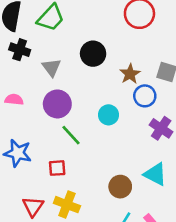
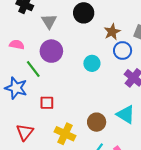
green line: (71, 135) -> (33, 69), moved
yellow cross: (67, 205) -> (65, 134), moved

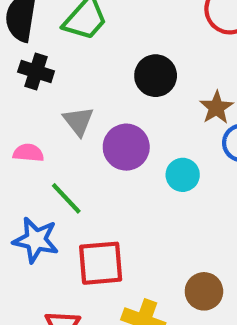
gray triangle: (49, 21) -> (78, 121), moved
purple circle: (51, 51) -> (126, 147), moved
red square: (47, 103) -> (101, 263), size x1.6

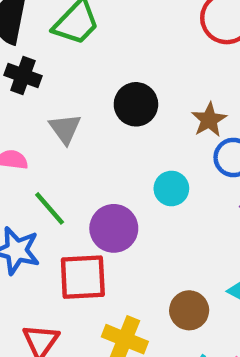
black circle: (156, 76) -> (136, 104), moved
purple circle: (126, 147) -> (114, 228), moved

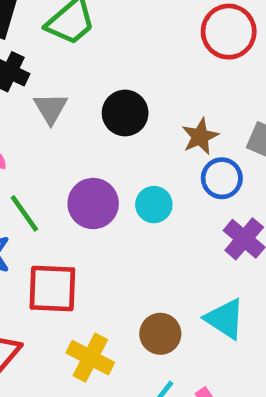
gray triangle: (65, 129) -> (51, 108), moved
purple circle: (114, 228) -> (93, 204), moved

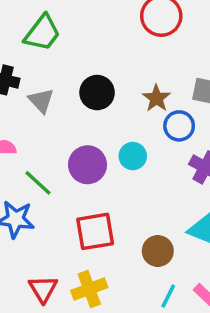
red square: (52, 289) -> (95, 231), moved
yellow cross: (90, 358) -> (89, 289), moved, turned -36

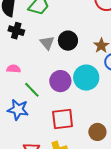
gray triangle: (41, 101) -> (47, 43), moved
cyan circle: (133, 156) -> (86, 78), size x1.6

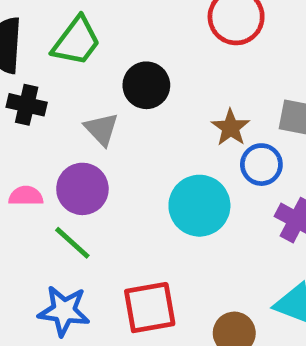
black circle: (68, 41) -> (146, 85), moved
purple circle: (60, 81) -> (82, 189), moved
blue star: (18, 110) -> (64, 311), moved

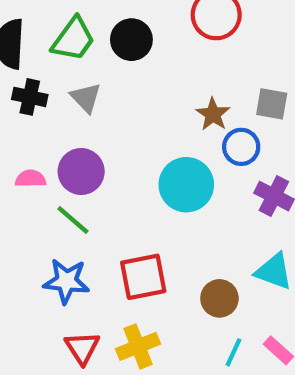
black circle: (146, 85) -> (131, 40), moved
gray triangle: (101, 129) -> (86, 98), moved

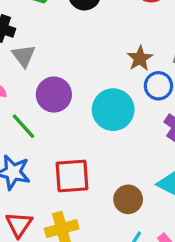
gray triangle: (86, 98) -> (24, 56), moved
purple circle: (81, 172) -> (54, 95), moved

